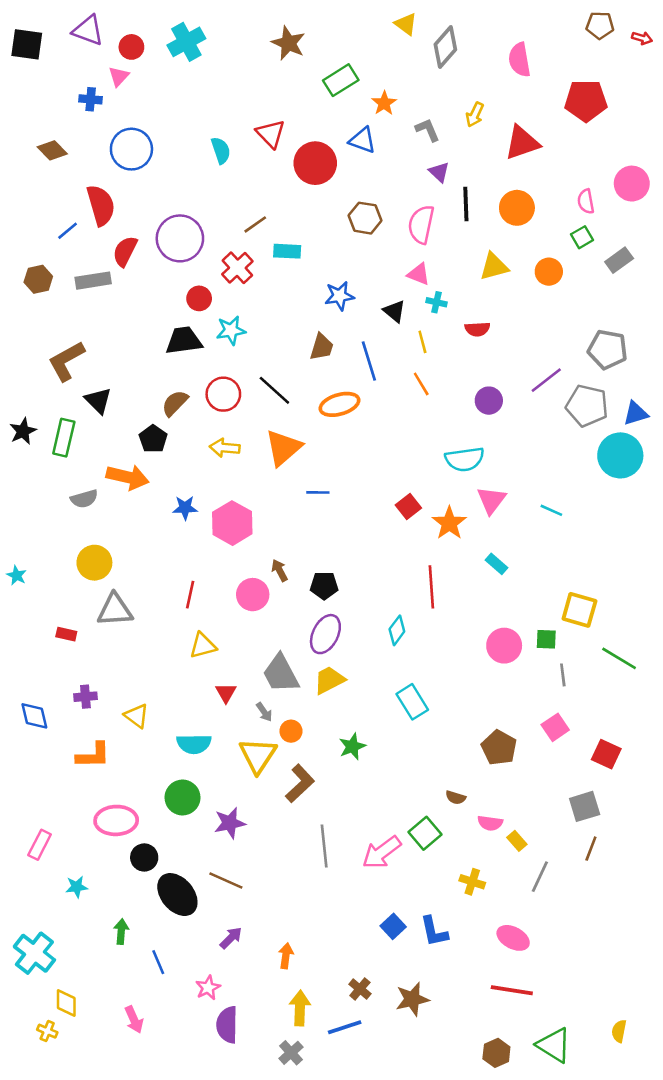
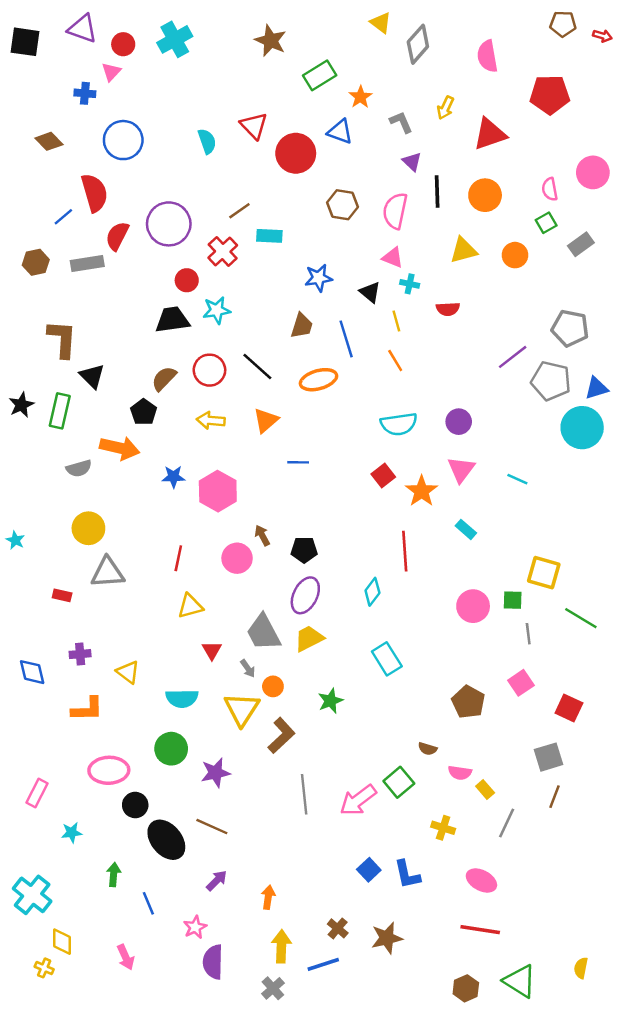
brown L-shape: (66, 361) -> (62, 339), turned 123
purple circle: (489, 401) -> (459, 422), moved
orange triangle: (283, 448) -> (266, 420), size x0.7
cyan semicircle: (465, 459) -> (399, 424), moved

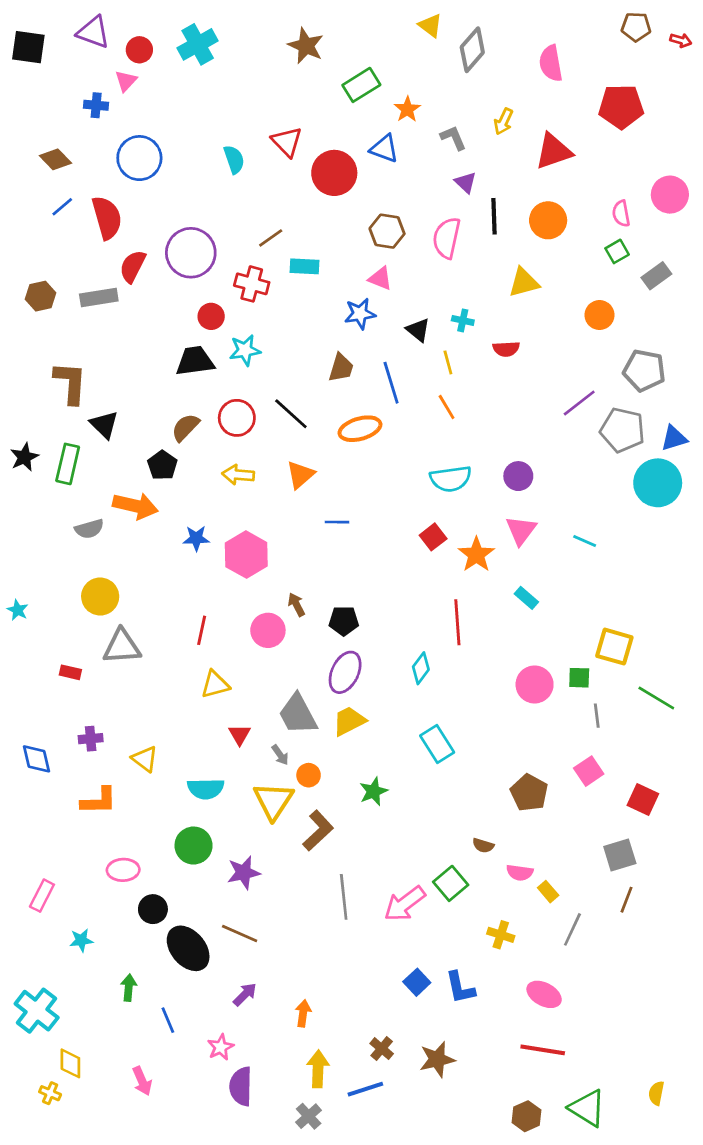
blue line: (63, 217) -> (62, 207), moved
red cross: (223, 251) -> (252, 284), turned -32
orange circle: (515, 255) -> (600, 315), moved
pink triangle: (393, 257) -> (380, 278), moved
pink ellipse: (109, 770) -> (123, 870), size x0.7

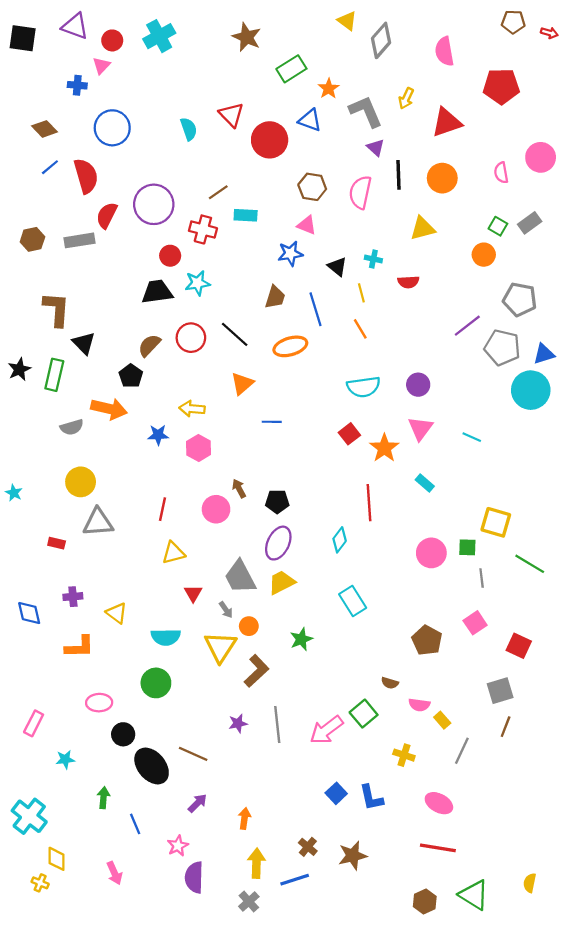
gray L-shape: (453, 138) -> (366, 111), size x1.6
green square: (617, 251) -> (498, 226), moved, turned -30
yellow arrow: (238, 475) -> (192, 409), moved
pink hexagon: (246, 555) -> (199, 448), size x0.7
purple star: (244, 873) -> (238, 723), moved, size x0.7

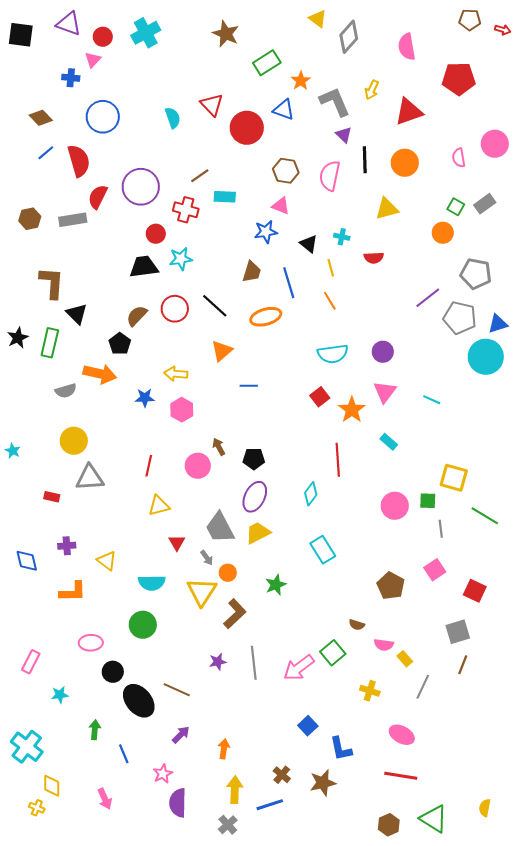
blue L-shape: (371, 798) -> (341, 749), moved

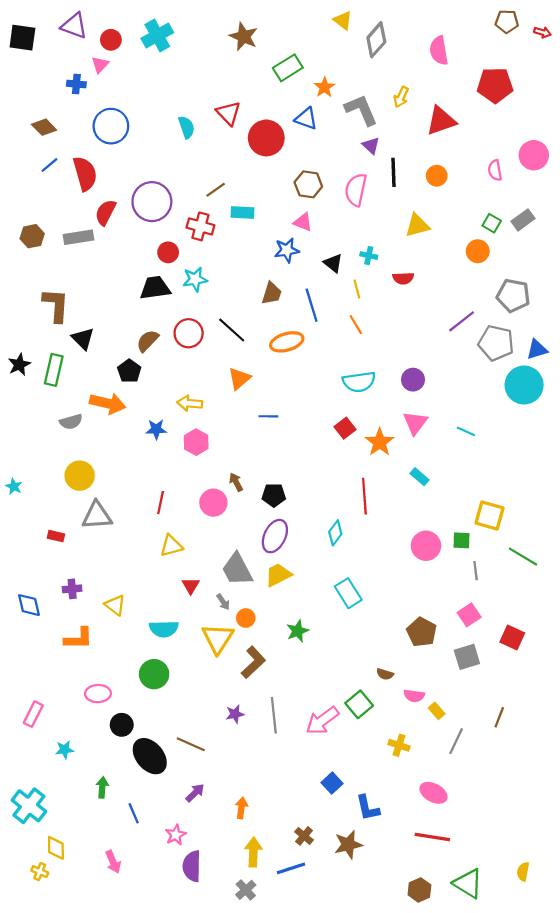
orange circle: (405, 163) -> (437, 176), size x0.7
gray square: (458, 632) -> (467, 657), moved

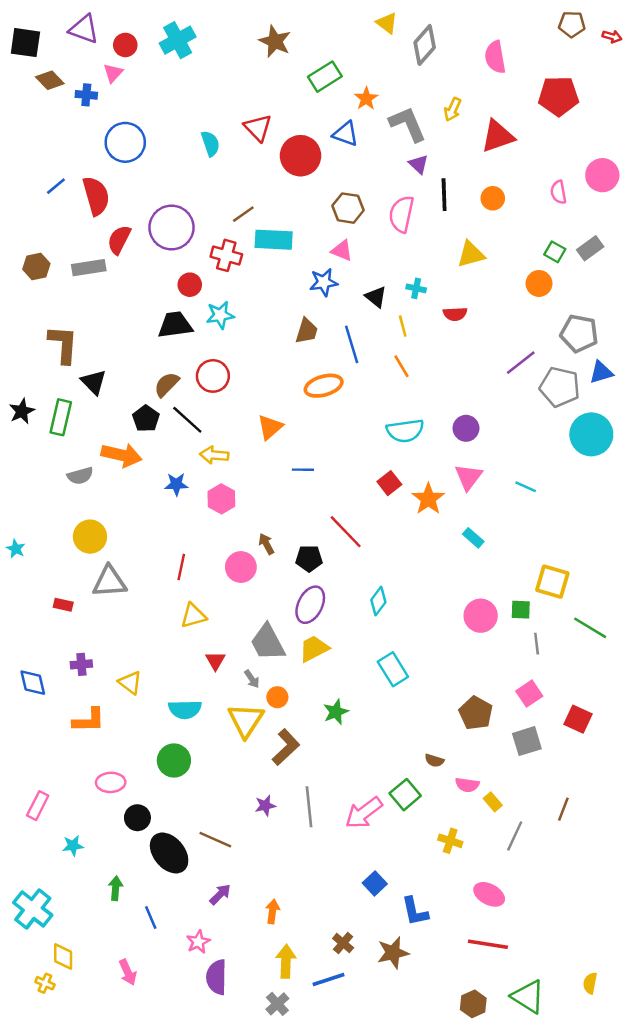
brown diamond: (44, 127) -> (50, 80), moved
cyan rectangle: (243, 212) -> (274, 240), size x1.4
black line: (232, 330) -> (187, 420), moved
blue triangle: (537, 349) -> (601, 372), moved
red line: (364, 496) -> (346, 532), moved, turned -40

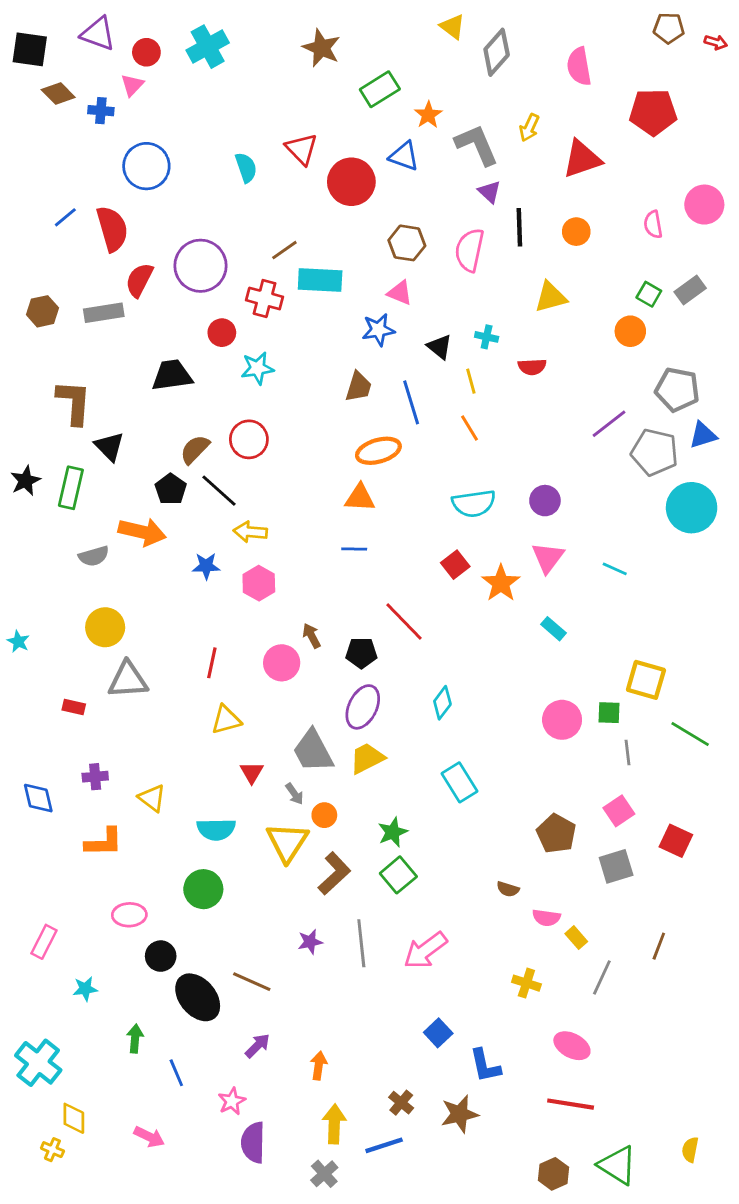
black trapezoid: (175, 325) -> (172, 375), moved
orange triangle: (270, 427) -> (360, 498), moved, turned 44
green square: (405, 795) -> (398, 875), moved
pink arrow: (128, 972) -> (149, 1137), turned -40

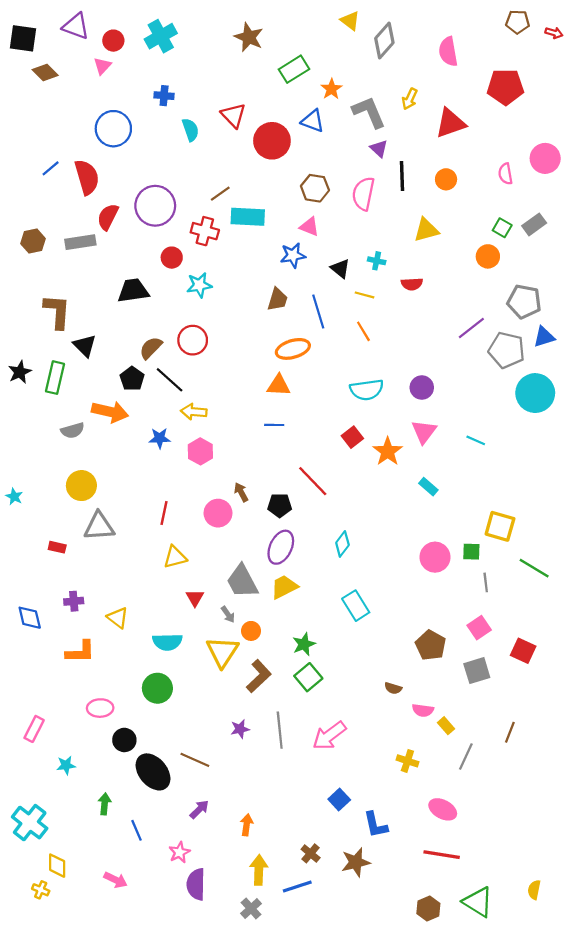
blue cross: (101, 111) -> (164, 96), moved
yellow line: (471, 381) -> (364, 295), turned -60

